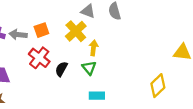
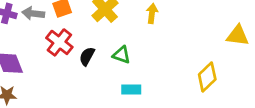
yellow arrow: (94, 48) -> (152, 13), moved
green triangle: (89, 68) -> (122, 55), turned -32

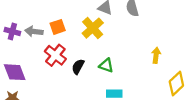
yellow arrow: (152, 13) -> (156, 55), moved

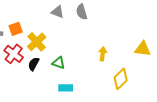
yellow cross: (93, 28) -> (37, 42), moved

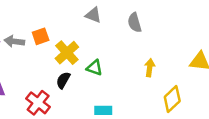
gray semicircle: (82, 12) -> (135, 23), moved
red cross: (14, 54) -> (38, 103), moved
green triangle: (59, 63) -> (94, 68), moved

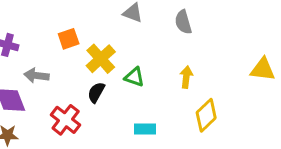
gray arrow: (14, 41) -> (37, 76), moved
yellow arrow: (150, 68) -> (186, 77), moved
yellow diamond: (172, 99) -> (206, 115), moved

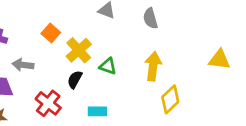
orange square: (69, 39) -> (51, 33), turned -30
yellow arrow: (186, 77) -> (153, 66), size x1.5
cyan rectangle: (145, 129) -> (97, 111), moved

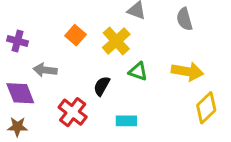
yellow cross: (79, 50) -> (116, 41), moved
yellow arrow: (153, 66) -> (187, 71), turned 92

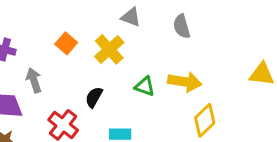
gray arrow: (45, 70) -> (34, 80), turned 65
green triangle: (138, 71) -> (145, 86), moved

